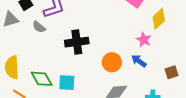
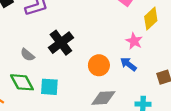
gray semicircle: (39, 27) -> (27, 55), moved
black cross: (77, 42) -> (61, 43), turned -30

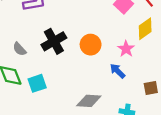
orange circle: (99, 65) -> (91, 45), moved
cyan square: (49, 87) -> (37, 83), turned -30

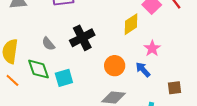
yellow diamond: (145, 29) -> (131, 24), moved
orange circle: (91, 45) -> (115, 66), moved

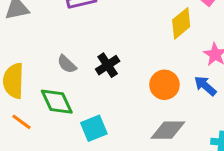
black cross: (82, 38) -> (108, 65), moved, size x0.7
cyan square: (64, 78) -> (94, 128), moved

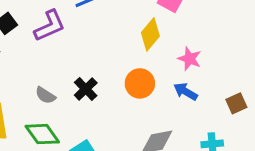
orange circle: (164, 85) -> (140, 83), moved

